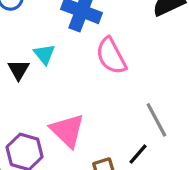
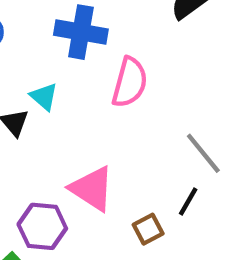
pink semicircle: (111, 56) -> (130, 82), turned -126

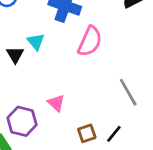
pink triangle: (92, 189) -> (56, 103), size x0.6
black line: (188, 201) -> (114, 134), moved

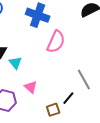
cyan triangle: (36, 42) -> (15, 63), moved
black line: (114, 134) -> (68, 98), moved

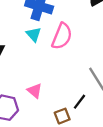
cyan triangle: (15, 63) -> (34, 34), moved

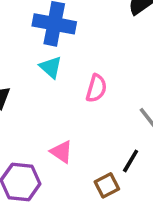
pink semicircle: (62, 36) -> (96, 88), moved, size x0.7

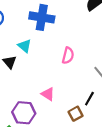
cyan triangle: (51, 67) -> (24, 46), moved

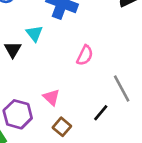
brown square: (76, 114) -> (62, 127), moved, turned -32

